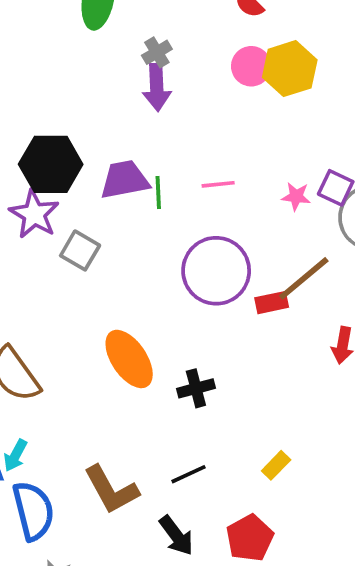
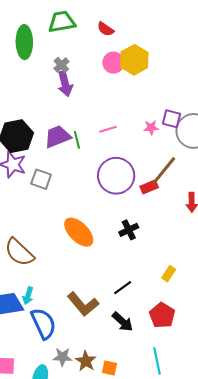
black cross: (196, 388) -> (129, 230), moved

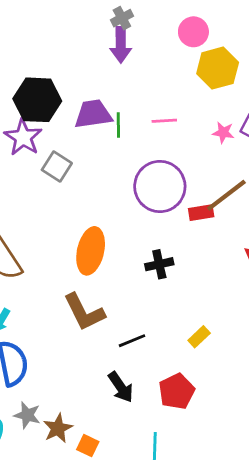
yellow hexagon: (134, 60) -> (218, 68), moved
orange ellipse: (79, 232) -> (91, 251), turned 44
brown L-shape: (83, 304) -> (84, 312), moved

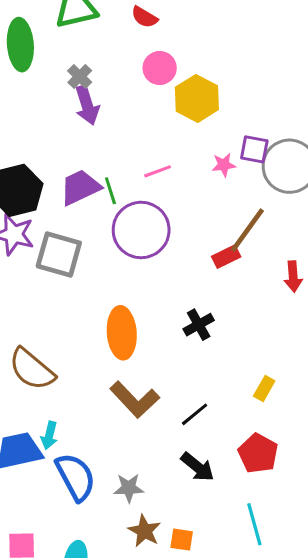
gray square: (57, 166) -> (59, 254), size x1.4
purple circle: (160, 186) -> (141, 230), moved
gray star: (27, 415) -> (129, 488), moved

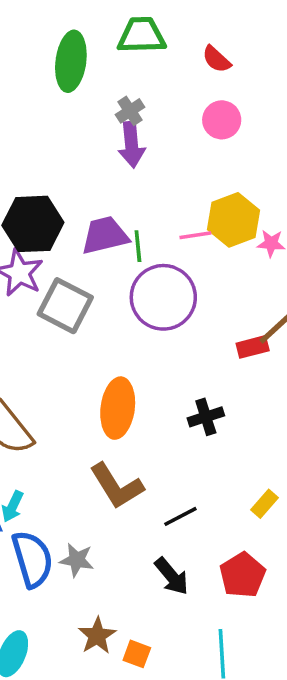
yellow hexagon: (197, 98) -> (233, 220), moved
gray star: (129, 488) -> (77, 560), moved

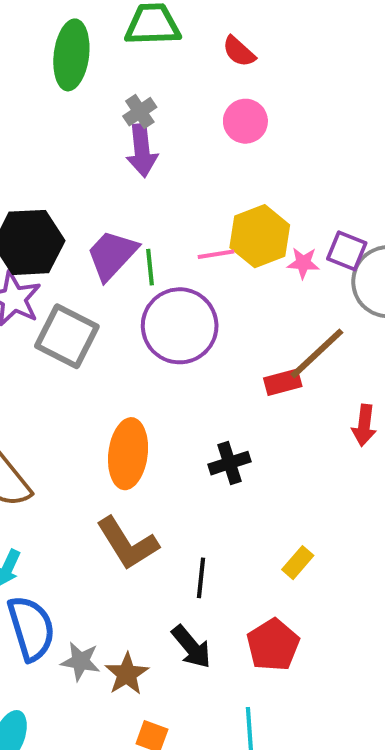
purple trapezoid: (105, 235) -> (112, 255), turned -33
black line: (180, 516) -> (201, 578), turned -56
gray star: (77, 560) -> (80, 661), moved
brown star: (97, 636) -> (127, 674), moved

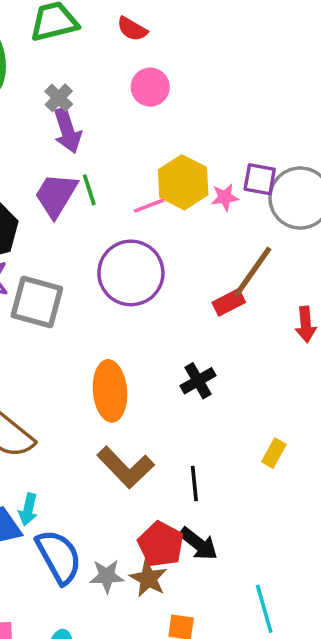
purple trapezoid: (112, 255) -> (56, 195), moved
green line: (150, 267) -> (89, 190), moved
red pentagon: (273, 645) -> (161, 544), moved

